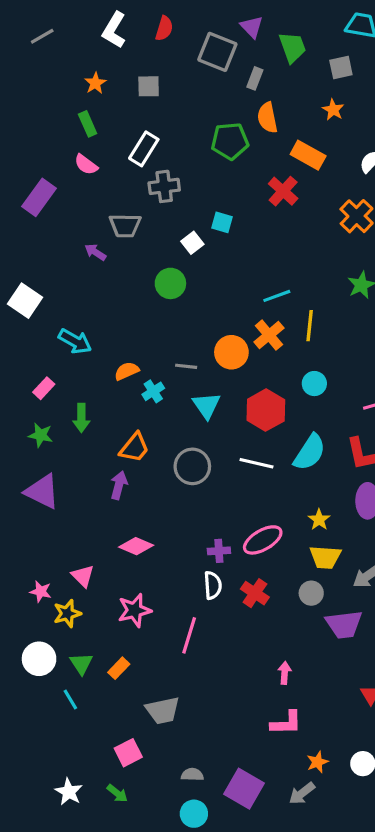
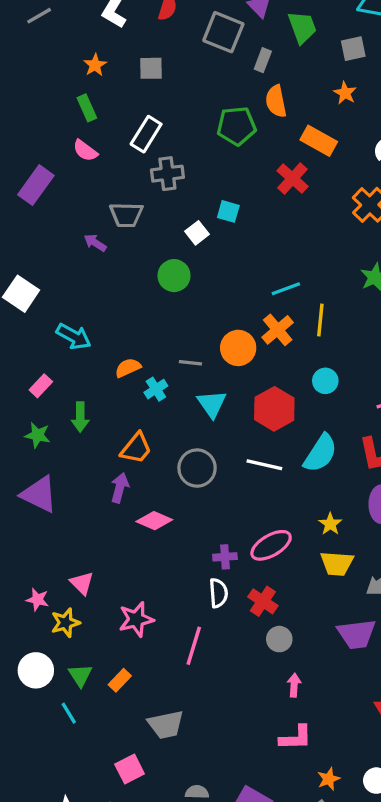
pink diamond: (136, 546) -> (154, 521), moved
gray circle: (311, 593) -> (279, 639), moved

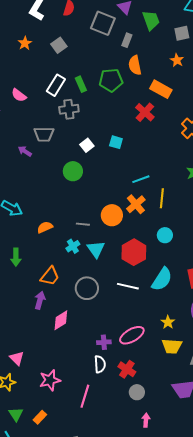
gray square: (151, 68) -> (59, 45), turned -35
green rectangle: (87, 108) -> (81, 84), moved
cyan square: (228, 211) -> (116, 142), moved
cyan cross: (156, 389) -> (73, 246), moved
pink diamond: (154, 521) -> (61, 320), turned -55

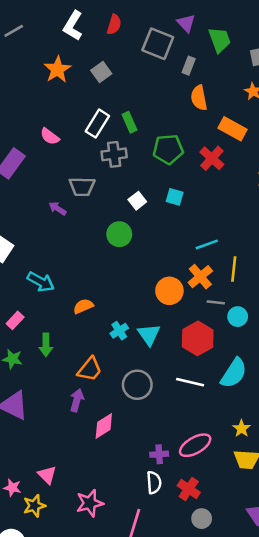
orange star: (25, 43) -> (57, 69), size x1.5
green pentagon: (111, 80) -> (168, 149), moved
gray line: (83, 224) -> (216, 302), moved

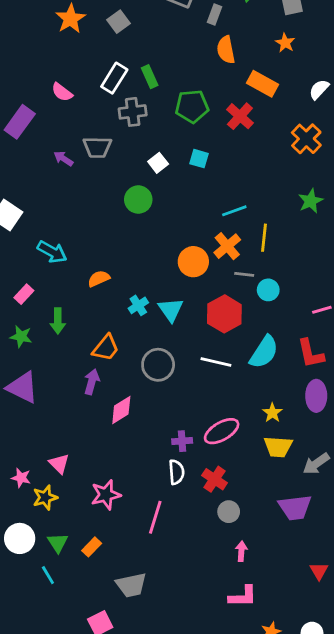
purple arrow: (57, 208) -> (63, 159), moved

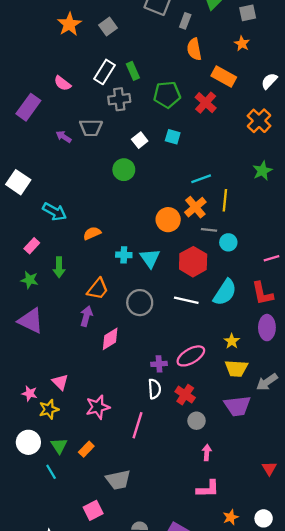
cyan cross: (138, 305) -> (124, 255), turned 35
purple trapezoid: (295, 507) -> (237, 406), moved

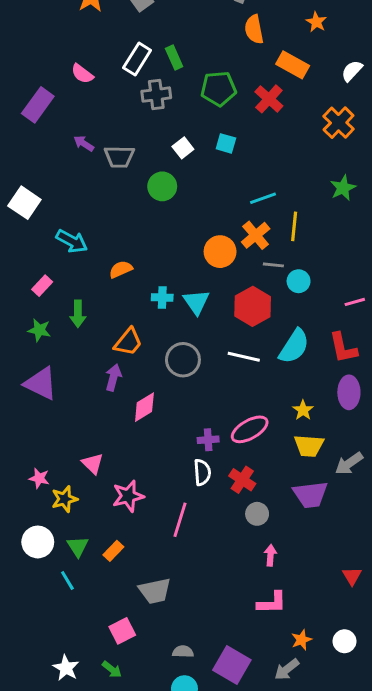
gray trapezoid: (91, 128) -> (119, 157), moved
pink triangle: (60, 382) -> (93, 463), moved

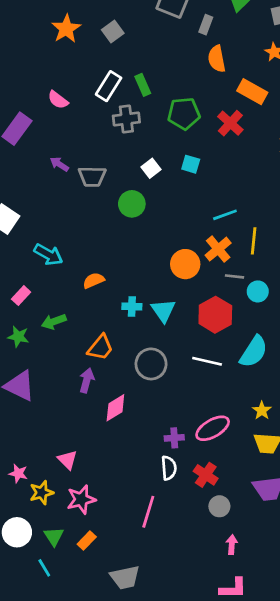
green arrow: (78, 314) -> (54, 322), turned 70
pink star: (128, 496) -> (81, 499), moved

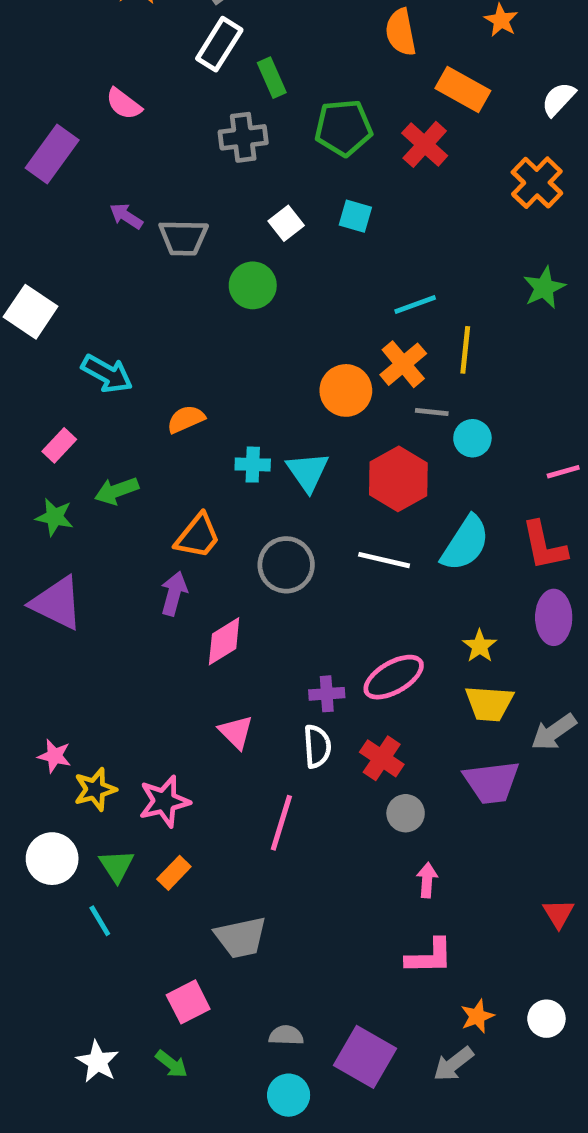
white rectangle: (109, 86) -> (219, 44), moved
pink triangle: (68, 460) -> (236, 732), moved

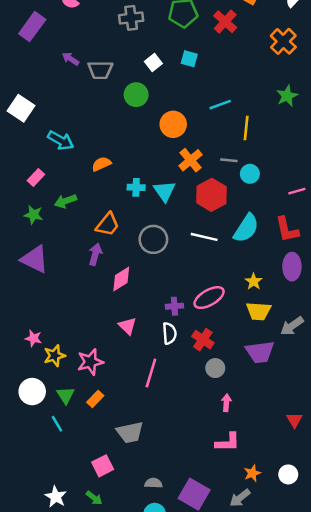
orange cross: (403, 364) -> (191, 160), moved
orange circle: (346, 390) -> (173, 124), moved

